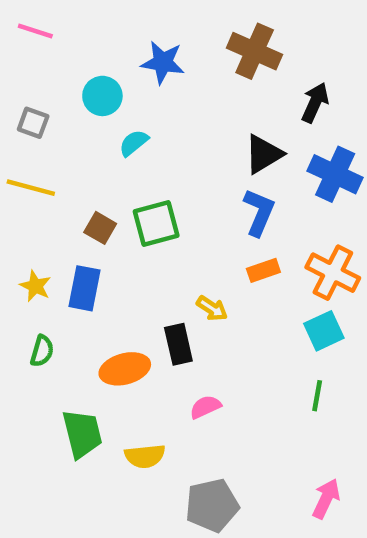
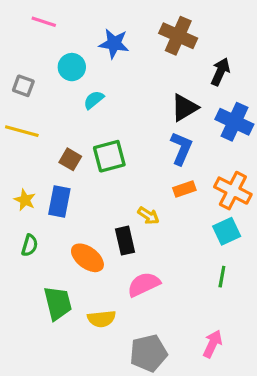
pink line: (35, 31) -> (44, 22), moved
orange ellipse: (125, 369) -> (87, 258), turned 52
pink semicircle: (205, 407) -> (144, 284), size x1.5
pink arrow: (326, 499) -> (213, 344), moved

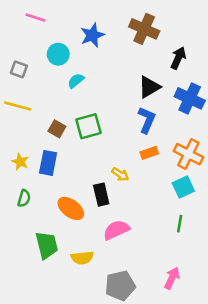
blue star: (114, 44) -> (92, 35), turned -30

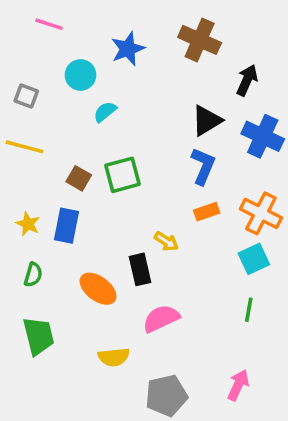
green trapezoid: (47, 245) -> (38, 336), moved

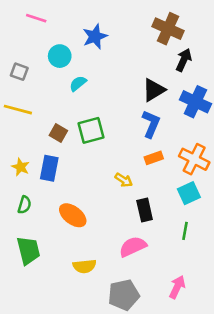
brown cross: (200, 40) -> (168, 29), moved
black rectangle: (140, 269) -> (145, 210), moved
pink semicircle: (161, 318) -> (133, 247), moved

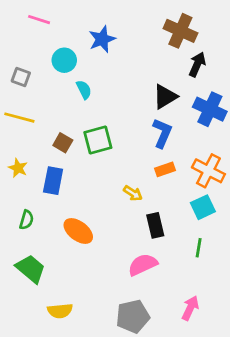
cyan semicircle: (78, 83) -> (84, 90), turned 102
yellow star: (21, 167) -> (18, 168), moved
green trapezoid: (28, 251) -> (31, 269), turned -36
yellow semicircle: (84, 266) -> (60, 311), moved

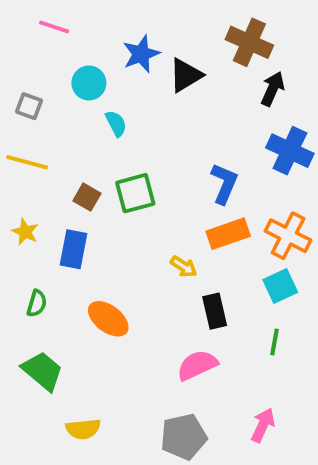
black triangle: (165, 97) -> (186, 75), moved
orange rectangle: (165, 169) -> (228, 234), size x1.5

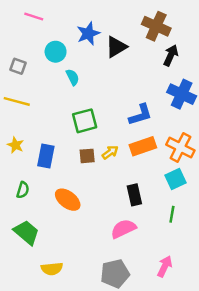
blue L-shape: (224, 183) -> (140, 115), turned 50
brown square: (87, 197) -> (87, 156), moved, turned -35
yellow arrow: (184, 267) -> (110, 152), moved, turned -70

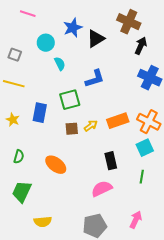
blue L-shape: (140, 115) -> (95, 79), moved
blue rectangle: (46, 156) -> (40, 113), moved
green trapezoid: (26, 232) -> (22, 192), turned -105

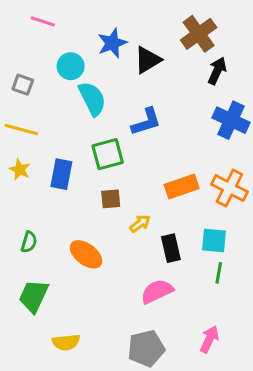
brown cross: (129, 22) -> (199, 34), turned 30
cyan semicircle: (60, 64) -> (92, 99), size x1.6
yellow star: (13, 120) -> (20, 170), moved
yellow arrow: (91, 126) -> (140, 224), moved
cyan square: (145, 148) -> (214, 240), moved, turned 30

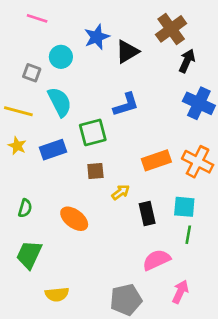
gray square: (23, 85) -> (32, 73), moved
cyan semicircle: (92, 99) -> (60, 102), moved
blue rectangle: (61, 174) -> (53, 150), turned 60
pink semicircle: (157, 291) -> (156, 260), moved

